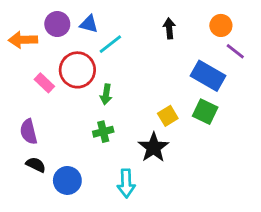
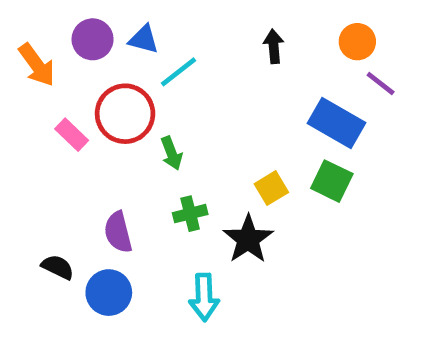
orange arrow: (23, 40) -> (37, 65), turned -124
green arrow: (106, 94) -> (172, 153), turned -30
purple semicircle: (29, 132) -> (118, 232), moved
green cross: (103, 132) -> (190, 214), moved

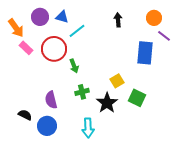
blue rectangle: (336, 123) -> (145, 53), turned 65
pink rectangle: (72, 135) -> (26, 48), moved
green square: (332, 181) -> (137, 98), moved

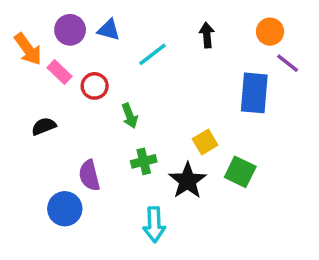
cyan line: (77, 31) -> (152, 54), moved
pink rectangle: (26, 48) -> (60, 72), moved
red circle: (54, 49) -> (95, 86), size x0.6
black semicircle: (25, 115) -> (44, 126), moved, turned -48
blue circle: (47, 126) -> (65, 209), moved

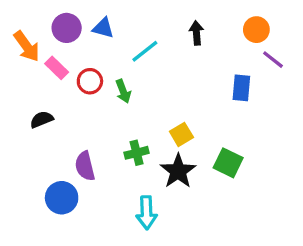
blue rectangle: (254, 93) -> (241, 88), size x0.7
green arrow: (130, 116) -> (123, 91), moved
yellow square: (205, 142) -> (181, 134), moved

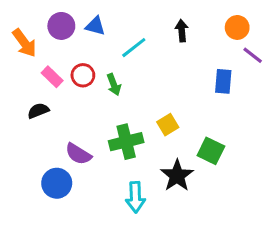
pink rectangle: (57, 68) -> (52, 77), moved
green cross: (137, 153) -> (126, 142), size x1.5
purple semicircle: (85, 166) -> (78, 154), turned -44
black star: (178, 171) -> (177, 176), moved

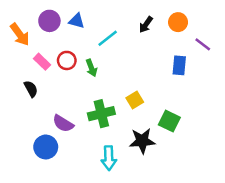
orange circle: (237, 27) -> (178, 22), moved
black arrow: (182, 31) -> (146, 25), turned -140
black semicircle: (38, 111) -> (31, 89), turned 84
black star: (177, 176) -> (142, 141), turned 30

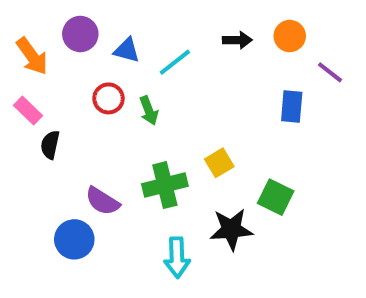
blue triangle: (77, 21) -> (127, 50), moved
black arrow: (146, 25) -> (237, 40), turned -126
pink rectangle: (42, 62) -> (28, 111), moved
black semicircle: (31, 89) -> (50, 145), turned -140

